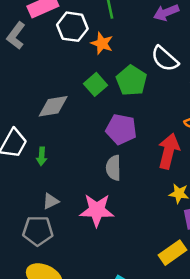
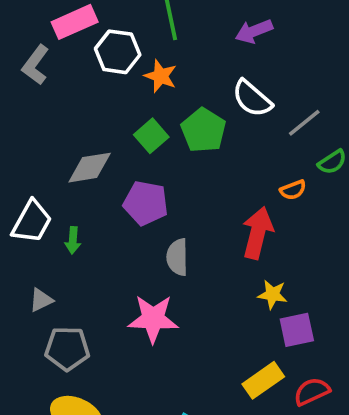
purple pentagon: (121, 129) -> (146, 203), moved
gray triangle: (51, 201) -> (41, 300), moved

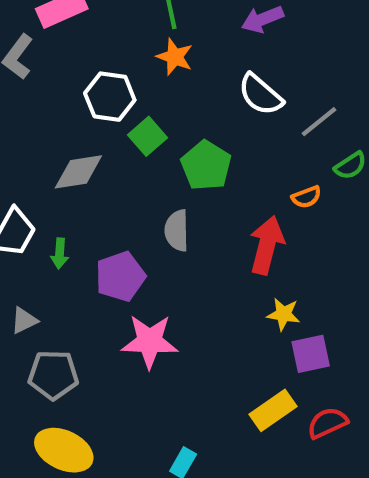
white hexagon: (118, 52) -> (110, 97), moved
orange star: (161, 76) -> (175, 57), moved
green pentagon: (203, 130) -> (206, 166), moved
purple pentagon: (146, 203) -> (120, 276), moved, turned -30
gray semicircle: (177, 257) -> (177, 230), moved

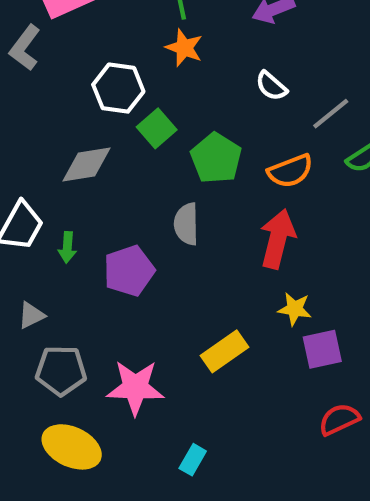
white semicircle: (260, 94) -> (271, 86), size x0.7
orange semicircle: (306, 197) -> (290, 171), moved, size x1.5
pink star: (150, 341) -> (135, 387), moved
yellow rectangle: (273, 410) -> (225, 351), moved

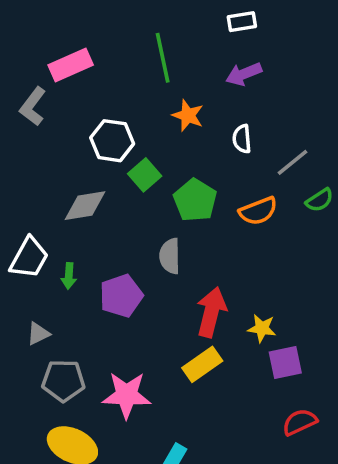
orange star: (184, 48) -> (188, 115), moved
white semicircle: (271, 86) -> (242, 139), turned 44
red arrow: (278, 239) -> (211, 312), moved

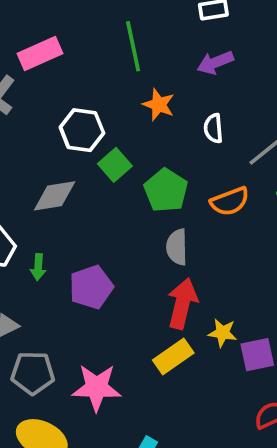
gray semicircle: (170, 256) -> (177, 247), moved
yellow star: (262, 328) -> (223, 333), moved

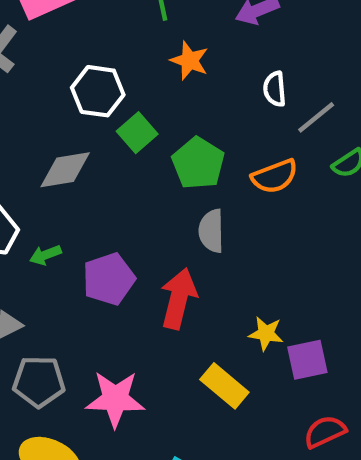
white semicircle: (213, 128) -> (275, 89), moved
green arrow: (38, 267) -> (45, 255), turned 65
red arrow: (182, 304) -> (179, 299), moved
yellow rectangle: (173, 356) -> (224, 386), moved, turned 75

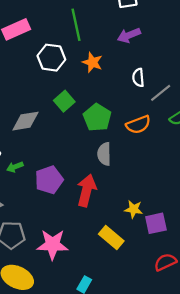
white hexagon: (98, 91) -> (51, 58), moved

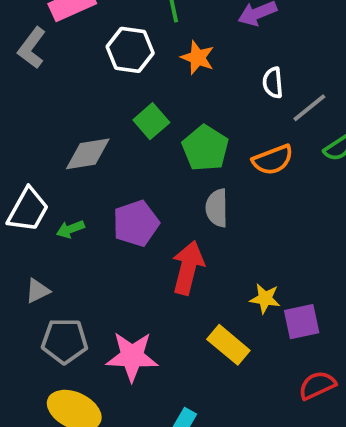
purple pentagon: (49, 180) -> (136, 223), moved

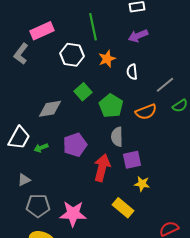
orange star: (198, 58) -> (107, 59), turned 30
white semicircle: (273, 83) -> (132, 72), moved
purple square: (302, 322) -> (132, 160), moved

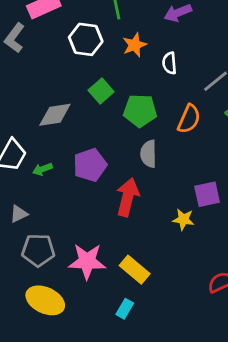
green pentagon: (111, 106) -> (140, 111), turned -30
orange semicircle: (146, 112) -> (189, 119), turned -45
purple square: (132, 160) -> (207, 194), moved
yellow rectangle: (123, 208) -> (135, 270), moved

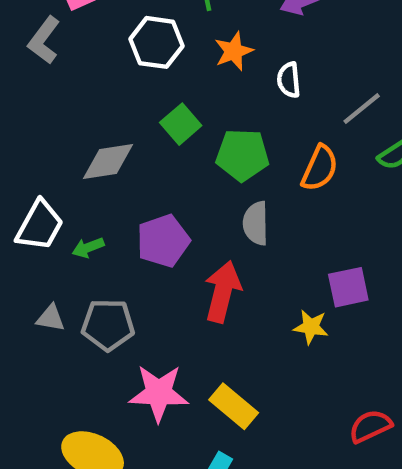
gray triangle: (19, 214) -> (51, 318), turned 36
gray pentagon: (38, 250) -> (108, 325), moved

